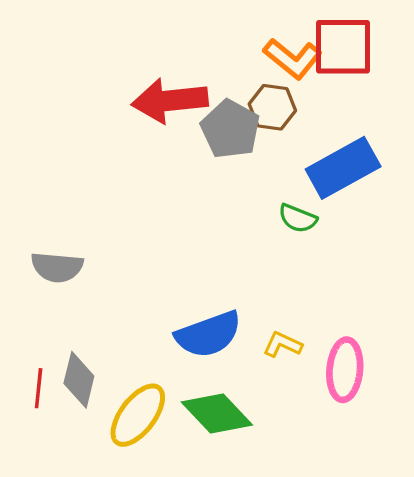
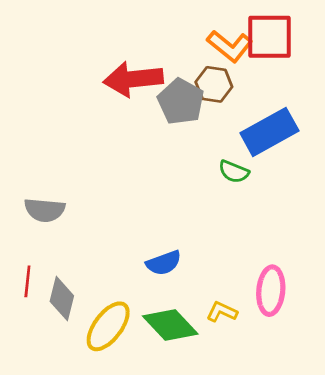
blue semicircle: (208, 334) -> (164, 263), size x0.7
yellow L-shape: (283, 344) -> (222, 312), moved
red line: (39, 388) -> (27, 281), moved

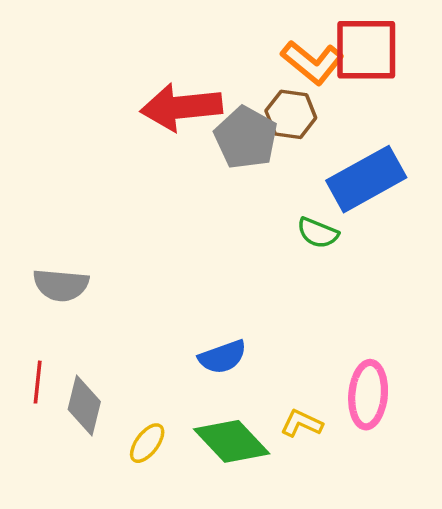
yellow ellipse: (108, 326) -> (147, 443), size x0.6

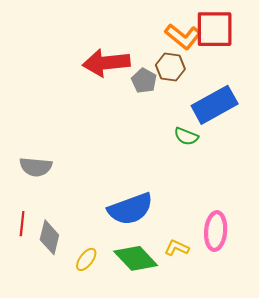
gray pentagon: (246, 138) -> (144, 81), size x0.7
blue semicircle: (223, 357) -> (130, 209), size x1.6

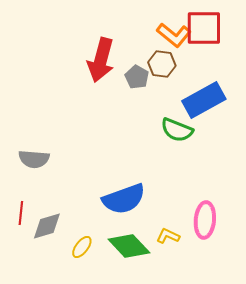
red arrow: (106, 63) -> (101, 60), turned -69
green semicircle: (186, 136) -> (177, 130), size x1.4
gray diamond: (49, 237) -> (47, 226), turned 60

